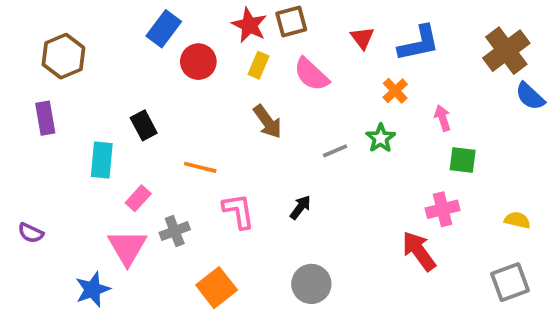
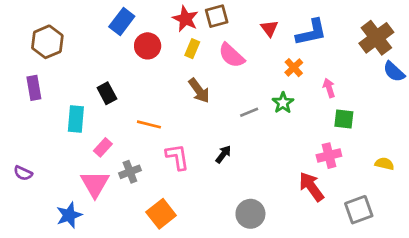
gray square: (510, 282) -> (359, 210), moved
gray circle: (311, 284) -> (250, 214), moved

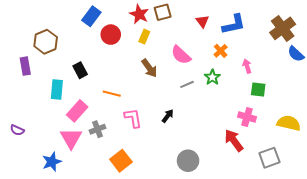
brown hexagon: (47, 42) -> (46, 42), moved
pink semicircle: (231, 55) -> (181, 55), moved
pink rectangle: (103, 147) -> (77, 111), size x1.5
pink cross: (329, 156) -> (247, 117), turned 30
yellow semicircle: (384, 164) -> (289, 123), size x1.6

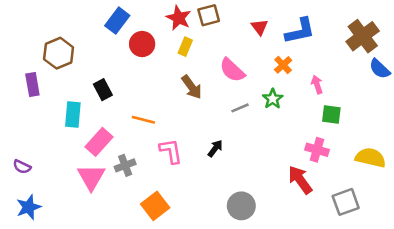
blue star: (52, 162) -> (29, 207), moved

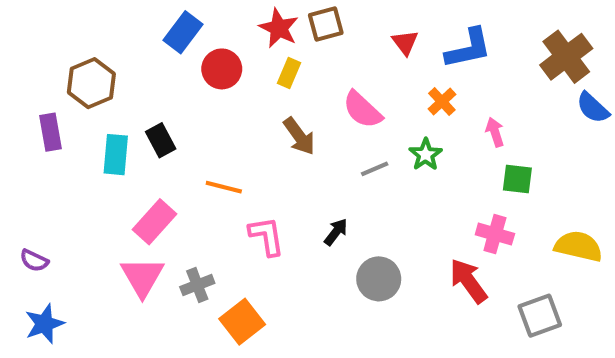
cyan rectangle: (73, 114) -> (116, 155), moved
gray cross: (125, 165) -> (197, 285), moved
gray circle: (241, 206) -> (379, 279), moved

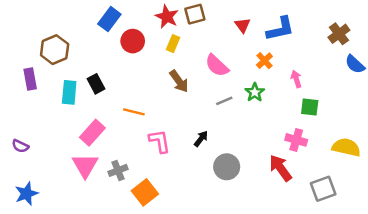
brown cross: (566, 57) -> (339, 34), size x0.7
purple semicircle: (34, 261) -> (20, 146), moved

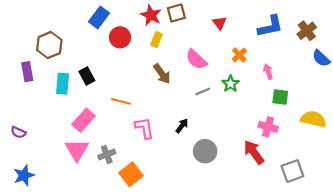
blue L-shape: (280, 29) -> (270, 26), moved
yellow semicircle: (346, 147) -> (313, 119), moved

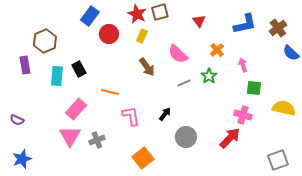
red arrow: (254, 152) -> (230, 138), turned 80
gray square: (292, 171) -> (278, 160), moved
orange square: (131, 174) -> (143, 158), moved

